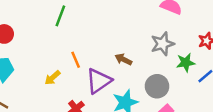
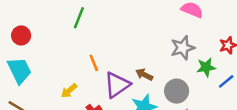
brown arrow: (123, 59) -> (144, 75), moved
yellow arrow: (52, 78) -> (69, 91), moved

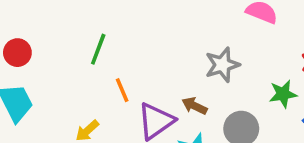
green line: (79, 18) -> (98, 49), moved
gray star: (183, 48) -> (222, 65), moved

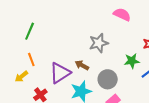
orange line: (122, 90) -> (31, 60), moved

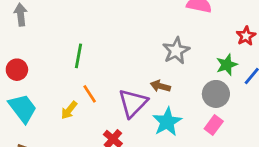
yellow arrow: (21, 77) -> (69, 110), moved
gray circle: (108, 79) -> (216, 94), moved

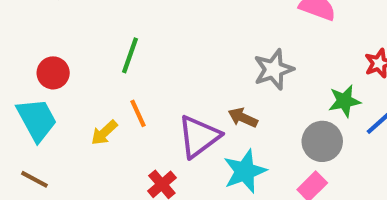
red circle: (17, 70) -> (53, 73), moved

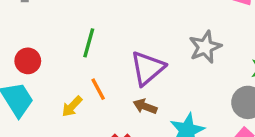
brown arrow: (243, 118) -> (145, 106), moved
purple triangle: (199, 136) -> (148, 68), moved

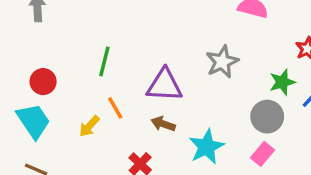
purple triangle: (148, 68) -> (164, 85), turned 45

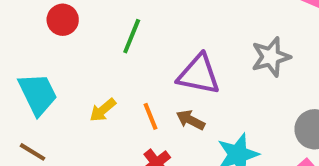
red circle: (43, 82) -> (63, 20), moved
orange line: (115, 108) -> (151, 116), moved

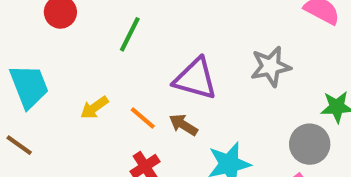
orange line: (151, 116) -> (143, 118), turned -32

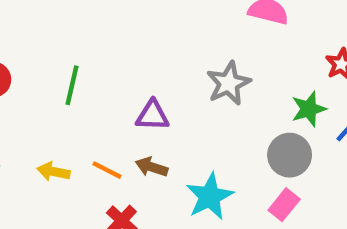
purple triangle: (195, 79) -> (152, 115), size x0.7
yellow arrow: (94, 108) -> (53, 172), turned 60

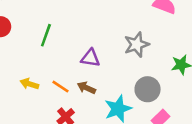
gray circle: (290, 155) -> (148, 89), moved

